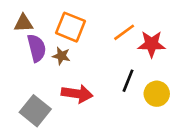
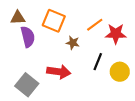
brown star: (61, 56) -> (73, 43), moved

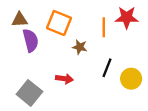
orange line: (95, 25) -> (104, 27), turned -54
red star: (116, 34) -> (127, 17), moved
red arrow: (59, 72) -> (64, 79), size x0.7

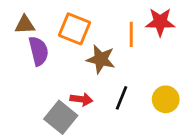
brown star: (80, 47) -> (101, 59), size x1.5
black line: (107, 68) -> (121, 98), moved
gray square: (29, 93) -> (61, 117), moved

